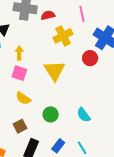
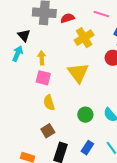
pink line: (82, 14) -> (101, 14), turned -56
yellow semicircle: (23, 98) -> (49, 103), turned 42
green circle: (51, 114) -> (85, 115), moved

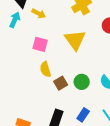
yellow arrow: (42, 58) -> (39, 13), moved, turned 120
brown square: (48, 131) -> (61, 83), moved

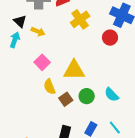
yellow triangle: (75, 40) -> (74, 70), moved, turned -50
pink square: (40, 44) -> (42, 62), turned 35

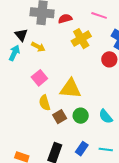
cyan line: (115, 128) -> (106, 149), turned -48

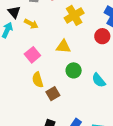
yellow triangle: (70, 89) -> (63, 47), moved, size x0.7
green circle: (81, 116) -> (74, 70), moved
cyan semicircle: (106, 116) -> (99, 80), moved

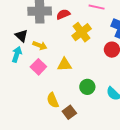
yellow triangle: (63, 47) -> (64, 65), moved
pink square: (32, 55) -> (38, 67), moved

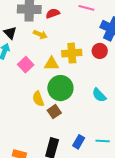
yellow cross: (82, 32) -> (72, 53), moved, turned 30
yellow arrow: (40, 45) -> (40, 34), moved
green circle: (87, 87) -> (60, 88), moved, size x1.6

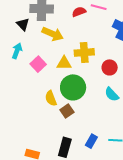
red semicircle: (53, 13) -> (79, 12), moved
black triangle: (10, 33) -> (23, 24), moved
yellow arrow: (40, 34) -> (53, 34), size x1.5
red circle: (100, 51) -> (110, 67), moved

